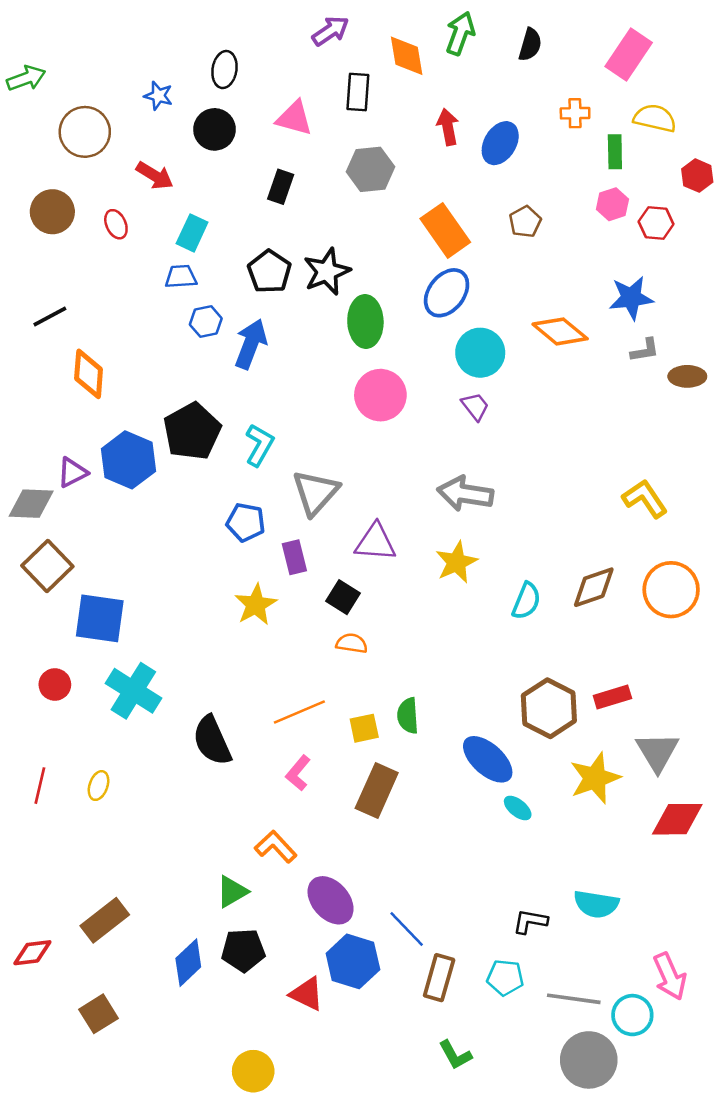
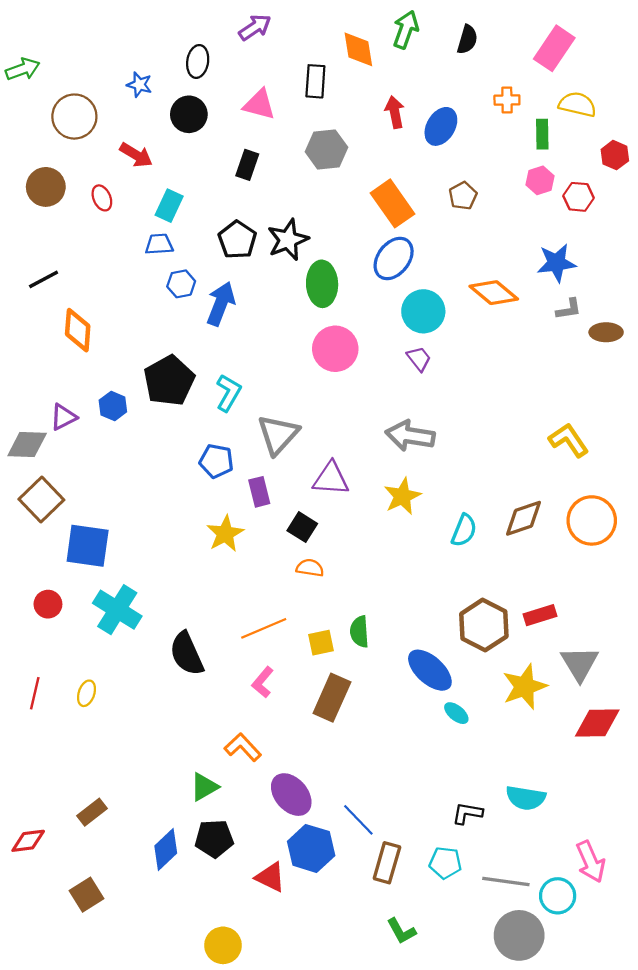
purple arrow: (331, 31) -> (255, 27), moved
blue hexagon: (128, 460) -> (113, 406), size x0.6
brown rectangle: (105, 920) -> (92, 812), size x0.7

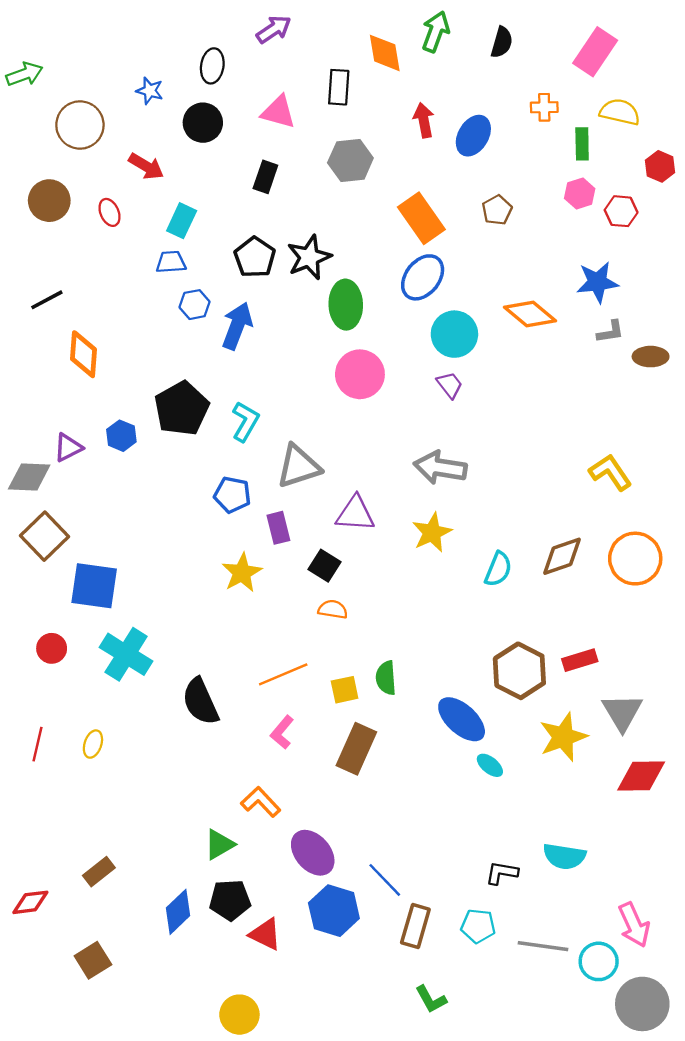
gray triangle: (278, 435) -> (299, 466), turned 30
red triangle: (270, 877) -> (265, 934), moved
gray circle: (519, 935) -> (642, 1004), moved

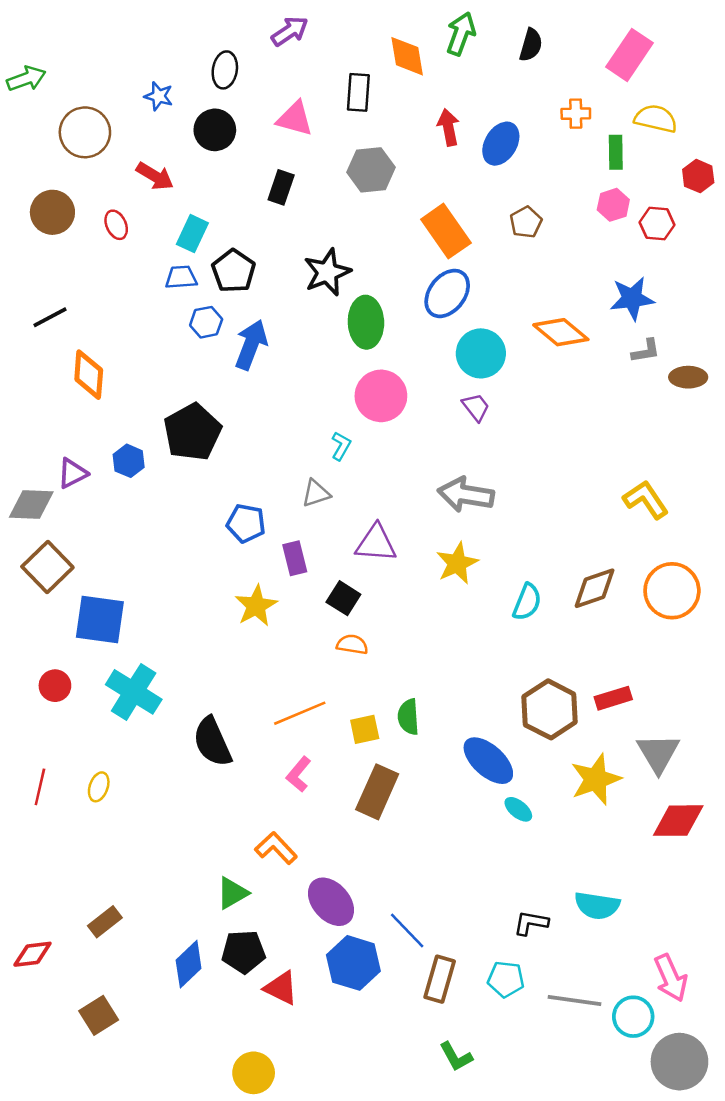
black pentagon: (255, 257) -> (234, 271), moved
cyan L-shape: (245, 422) -> (341, 446), moved, size x0.7
gray triangle: (299, 466) -> (316, 493), size x0.6

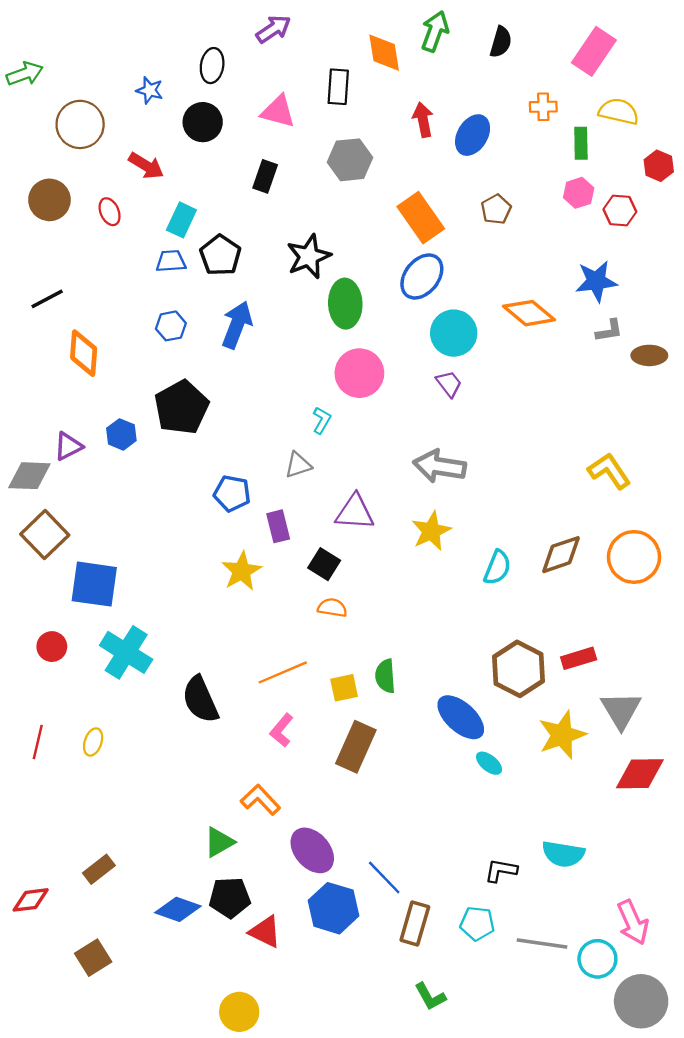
blue hexagon: (206, 322) -> (171, 326), moved
blue diamond: (189, 964) -> (178, 909), turned 63

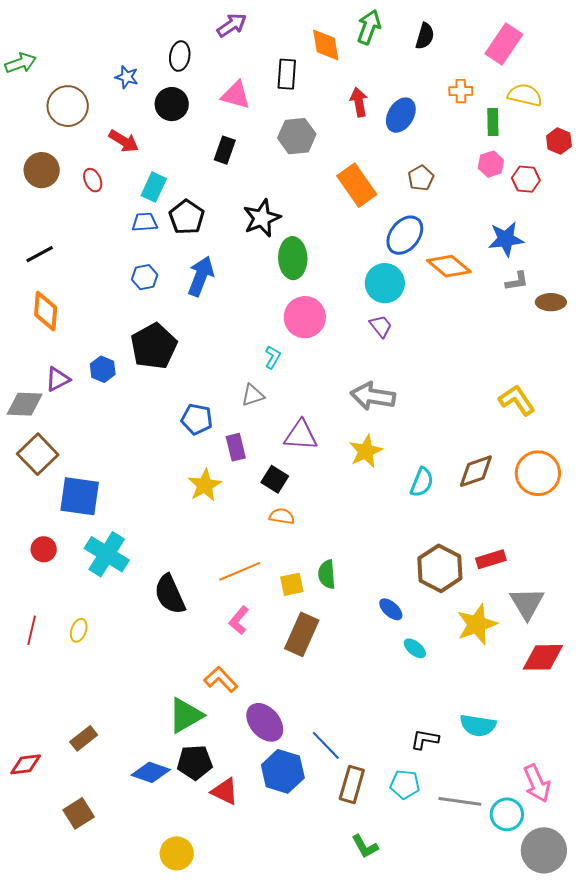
blue ellipse: (422, 276) -> (405, 235), moved
orange diamond: (84, 353) -> (46, 311), moved
blue ellipse: (461, 717) -> (391, 609), size x0.6
green triangle: (219, 842) -> (186, 715), size x1.4
yellow circle: (239, 1012) -> (177, 853), moved

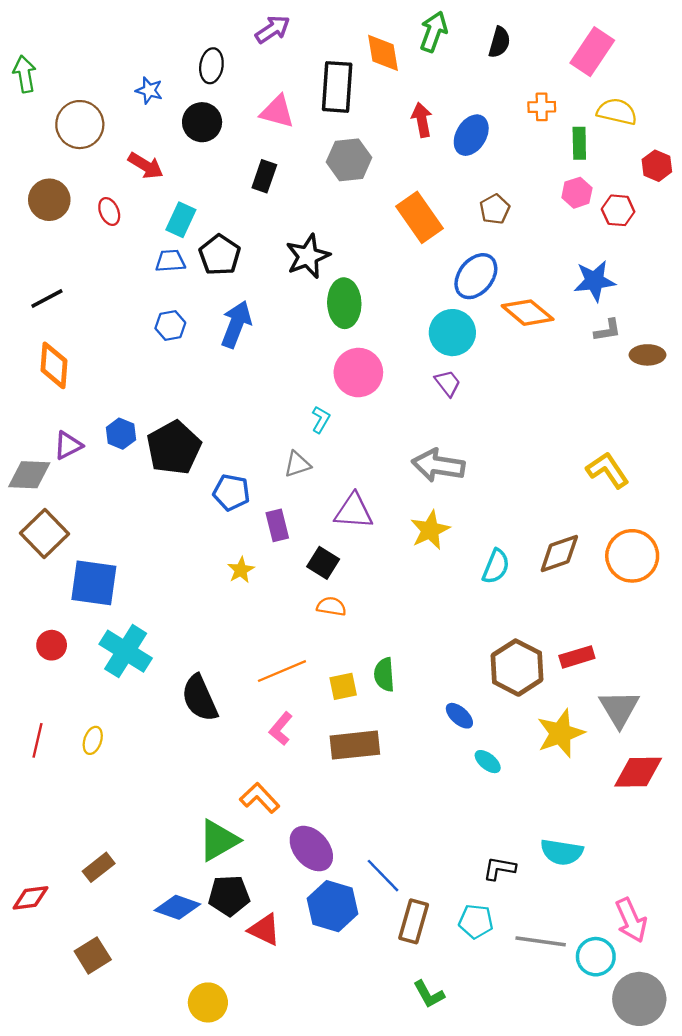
green arrow: (21, 63) -> (25, 74), turned -80
black rectangle: (287, 74) -> (337, 87), size x1.4
black pentagon: (154, 346) -> (174, 448), moved
yellow star: (205, 485) -> (241, 570), size x0.7
brown rectangle: (302, 634) -> (355, 745), turned 60

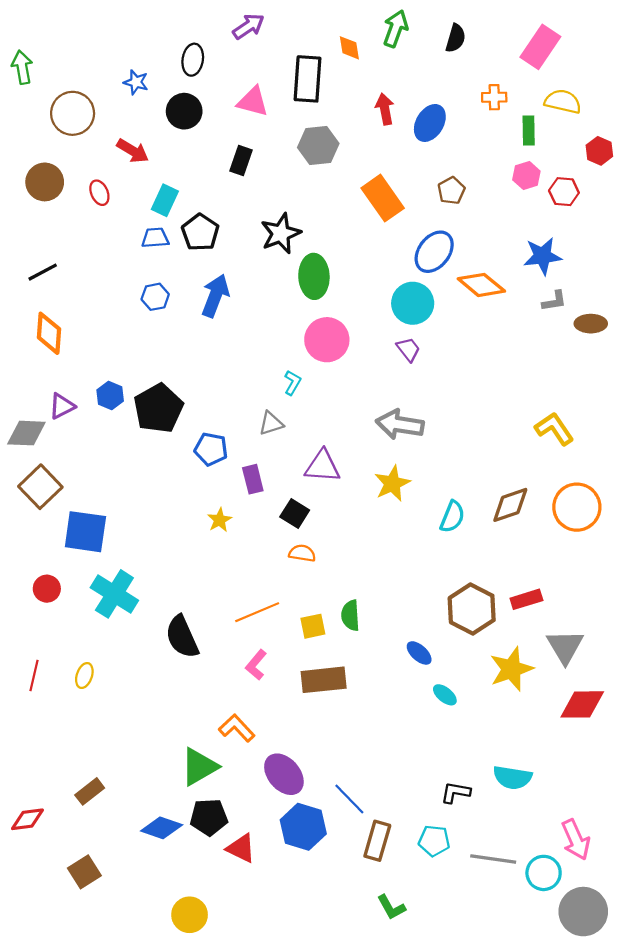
orange diamond: (383, 53) -> (349, 48), size x0.7

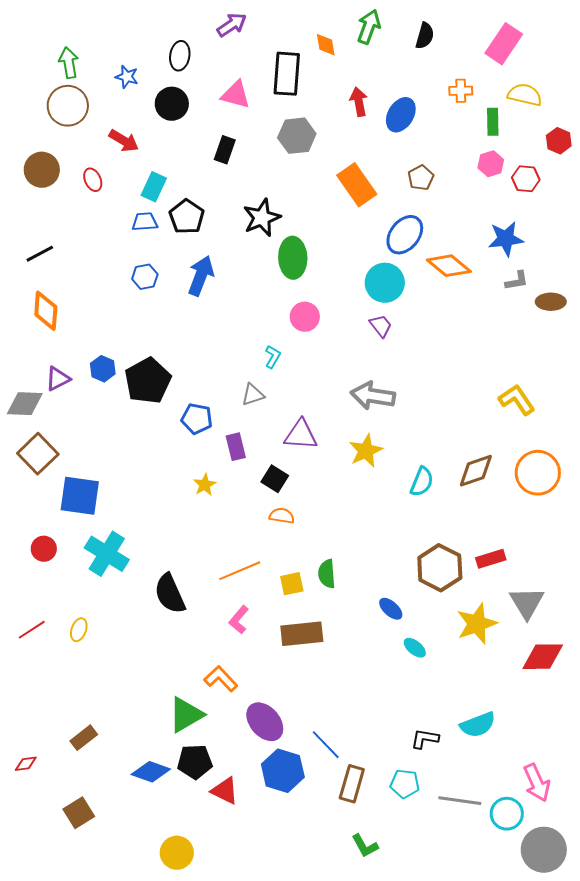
green arrow: (22, 67) -> (69, 63), moved
pink circle: (327, 340) -> (305, 317), size x0.7
red line: (34, 676) -> (32, 630), turned 44
cyan semicircle: (512, 777) -> (478, 725), turned -30
red diamond: (28, 819) -> (26, 764), size x0.7

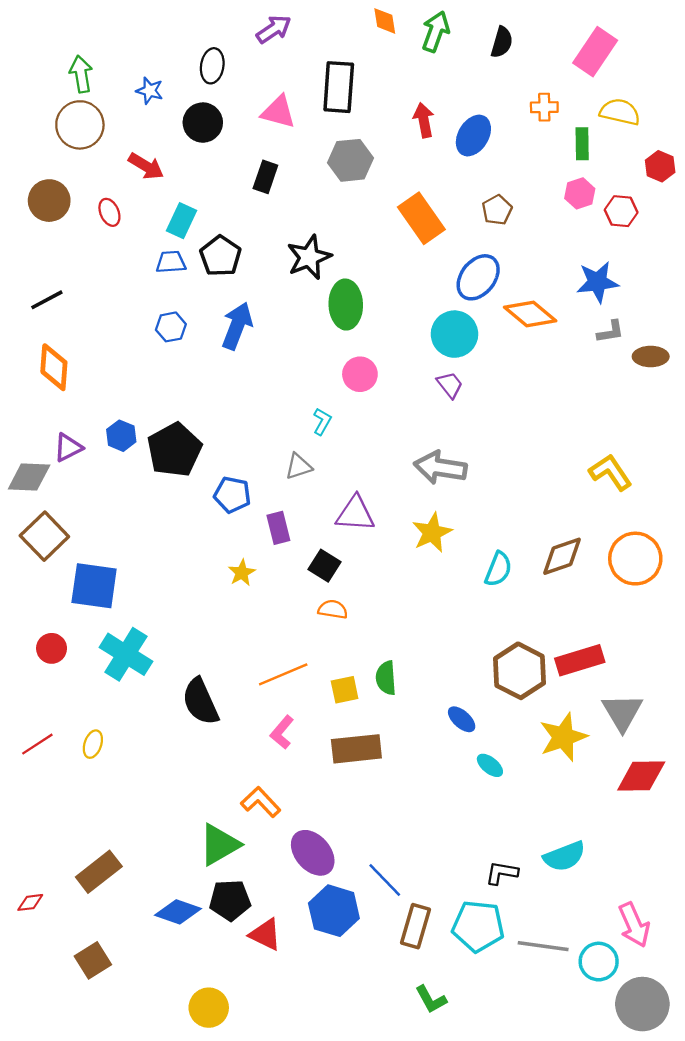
orange diamond: (326, 45) -> (385, 21), moved
red rectangle: (491, 559) -> (580, 660), size x1.4
brown rectangle: (84, 738) -> (99, 872), size x1.4
cyan pentagon: (405, 784) -> (478, 926), size x1.5

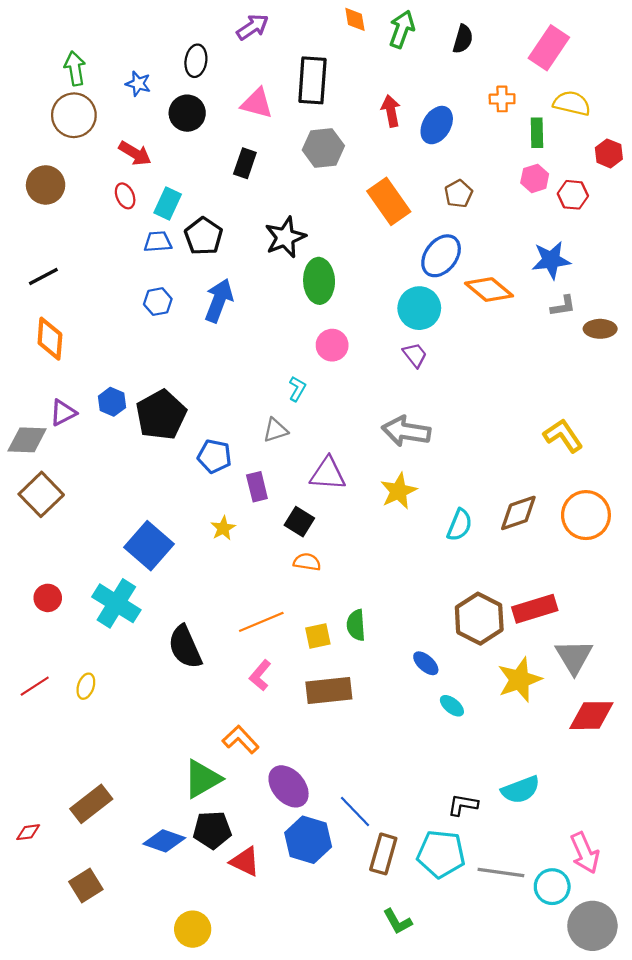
red ellipse: (109, 212) -> (125, 196), moved
blue square: (94, 586) -> (149, 546), moved, turned 33

